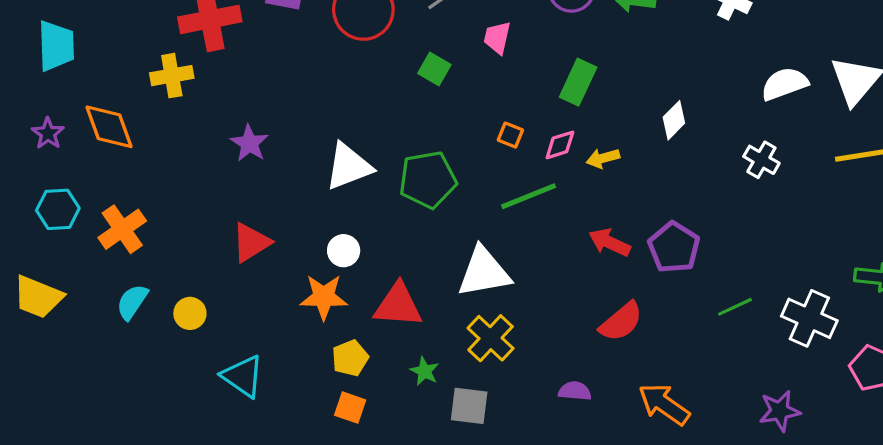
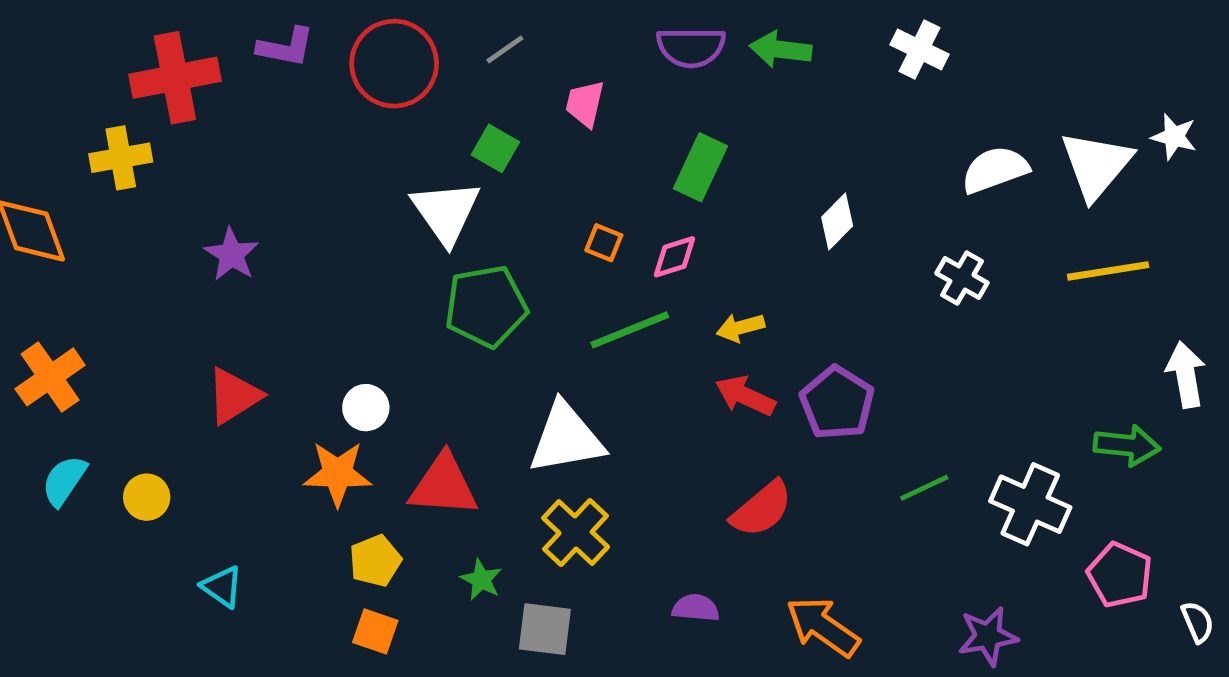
yellow arrow: (603, 158) -> (740, 327), moved
white triangle: (349, 166) -> (446, 212), moved, turned -44
cyan triangle: (243, 376) -> (222, 587), size x0.7

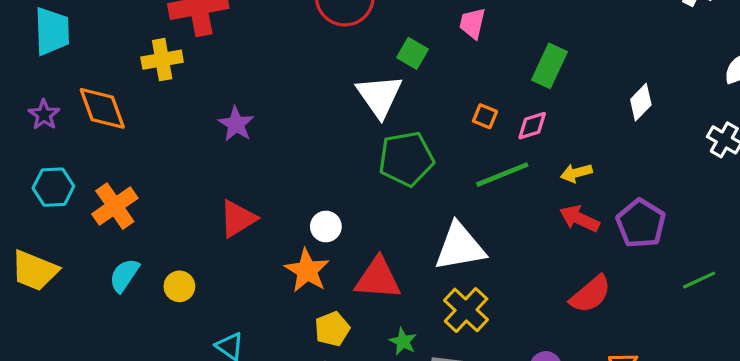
orange star: (338, 474) -> (307, 271), turned 30

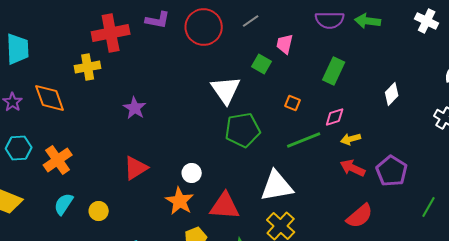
green square: (412, 53) -> (262, 64), moved
pink diamond: (532, 126) -> (335, 117), moved
green line: (699, 280) -> (429, 207), turned -35

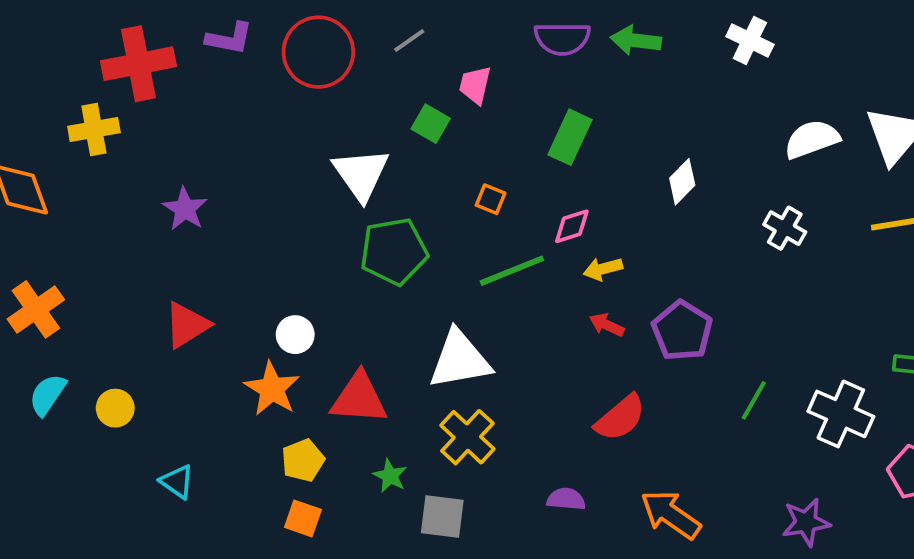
red arrow: (353, 168) -> (607, 325), size x0.7

